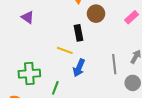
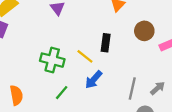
brown circle: (96, 14) -> (144, 31), moved
green cross: (29, 74) -> (52, 60), moved

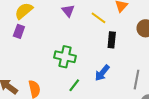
yellow line: (85, 56) -> (98, 18), moved

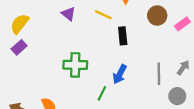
purple rectangle: (19, 31) -> (19, 47), turned 40
green line: (74, 85) -> (102, 93), moved

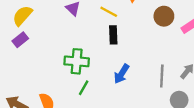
black rectangle: (123, 36) -> (113, 35), moved
green line: (102, 93) -> (84, 88), moved

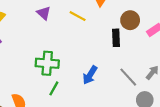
black rectangle: (113, 35) -> (116, 38), moved
gray line: (162, 76) -> (128, 77), turned -45

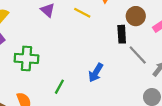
green cross: (47, 63) -> (26, 58), moved
gray line: (128, 77) -> (138, 55), moved

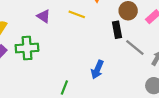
green cross: (26, 58) -> (27, 48), moved

